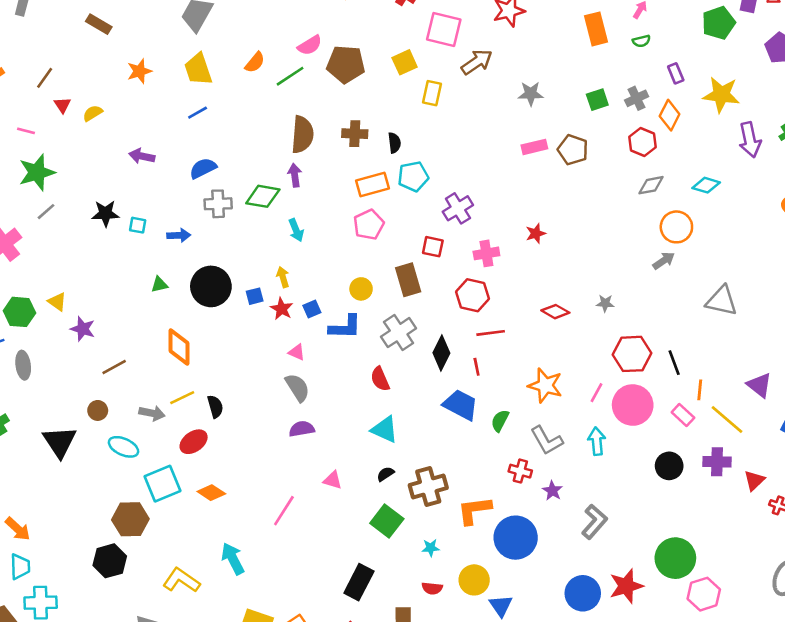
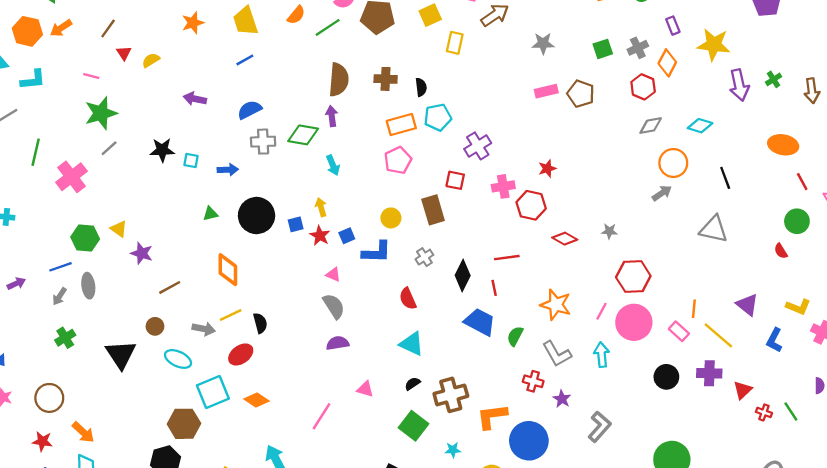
red hexagon: (472, 295) -> (531, 205), moved
gray cross: (399, 333) -> (424, 257), size x0.6
black line: (674, 363) -> (725, 178), moved

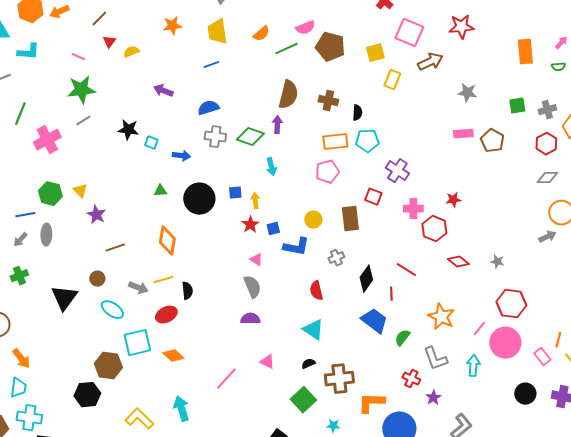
purple cross: (478, 146) -> (397, 171), turned -35
blue square: (296, 224) -> (235, 193), moved
red line: (507, 258) -> (406, 270), turned 30

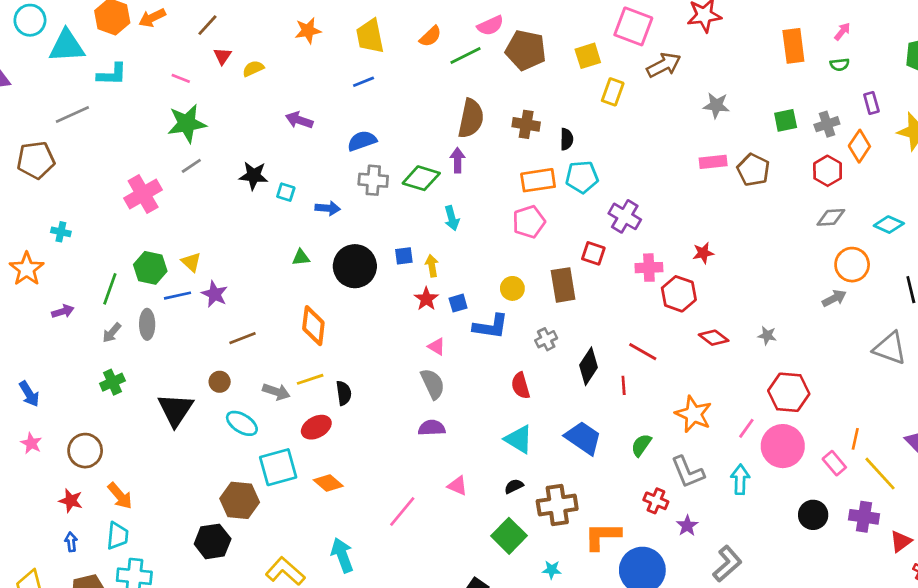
green line: (20, 114) -> (110, 289), moved
blue line: (25, 215) -> (178, 296), moved
blue trapezoid: (374, 321) -> (583, 438), moved

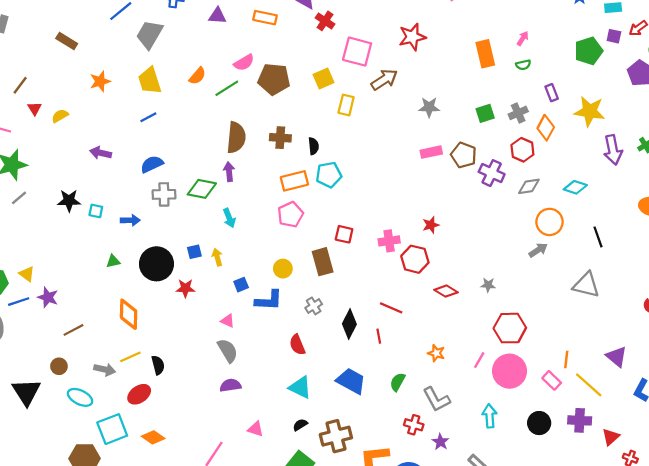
purple cross: (625, 216) -> (492, 173), moved
red star: (426, 299) -> (185, 288), moved, turned -30
orange star: (693, 414) -> (436, 353), size x0.6
cyan arrow: (740, 479) -> (490, 416), moved

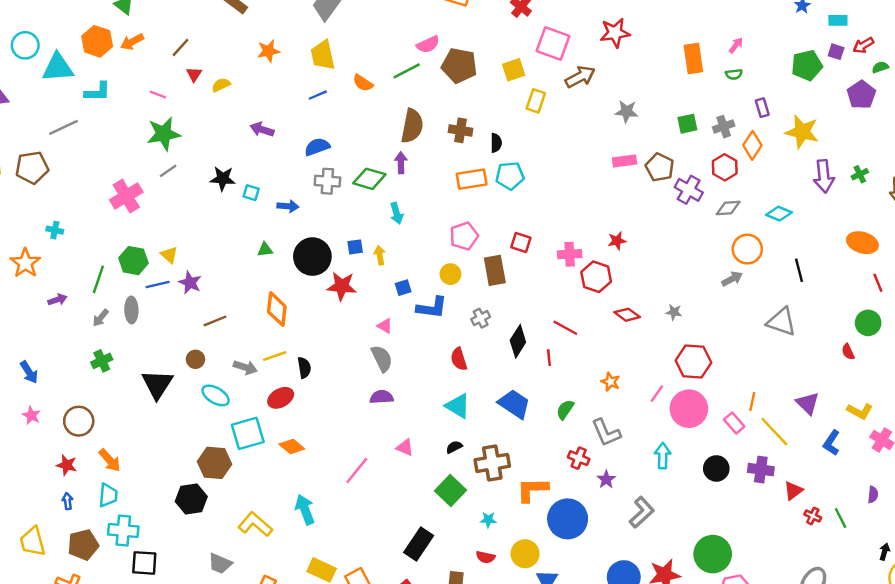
orange semicircle: (197, 76) -> (363, 83), moved, turned 78
pink pentagon: (290, 215) -> (464, 236), moved
red star: (185, 288) -> (342, 286), size x1.4

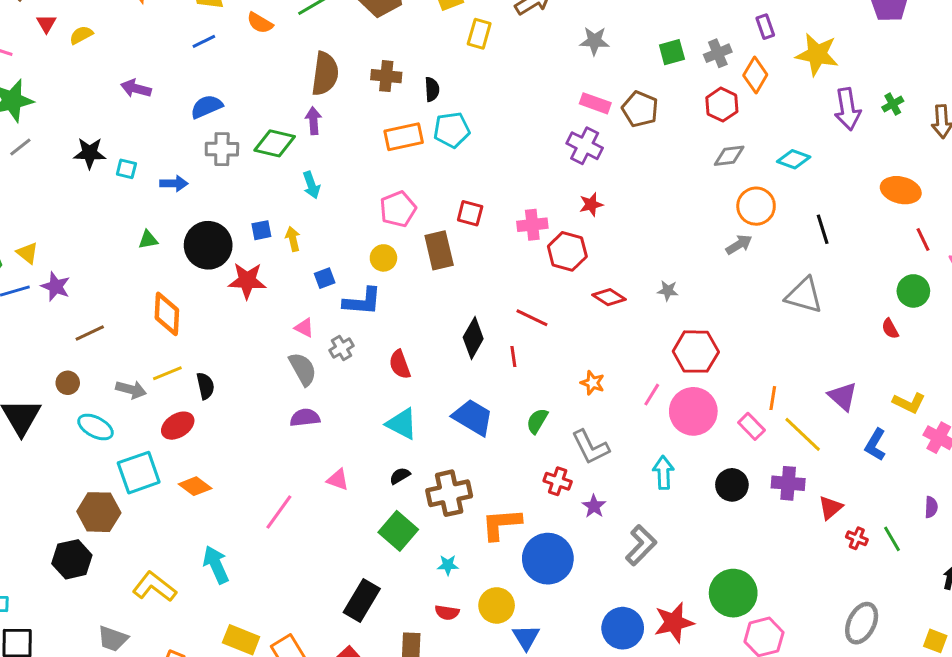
pink rectangle: (625, 161) -> (595, 103), turned 30
purple cross: (689, 190) -> (585, 146), moved
gray cross: (481, 318) -> (342, 348), moved

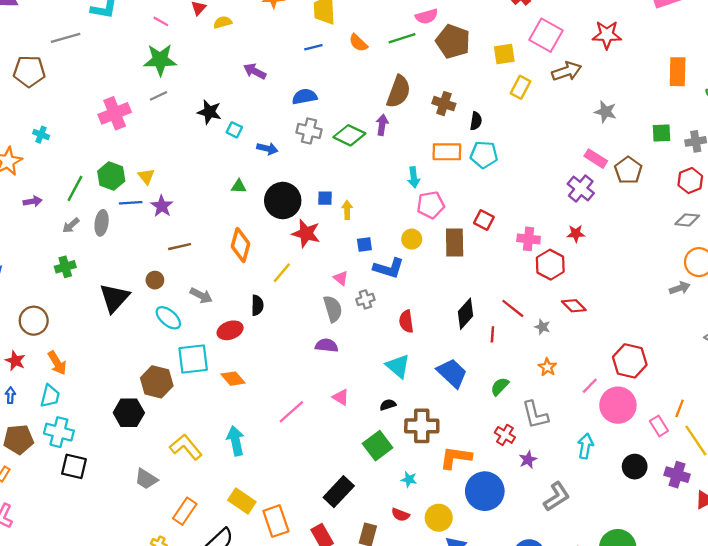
cyan arrow: (311, 185) -> (414, 177), moved
gray star: (668, 291) -> (542, 327), moved
yellow line: (167, 373) -> (282, 273), moved, turned -40

